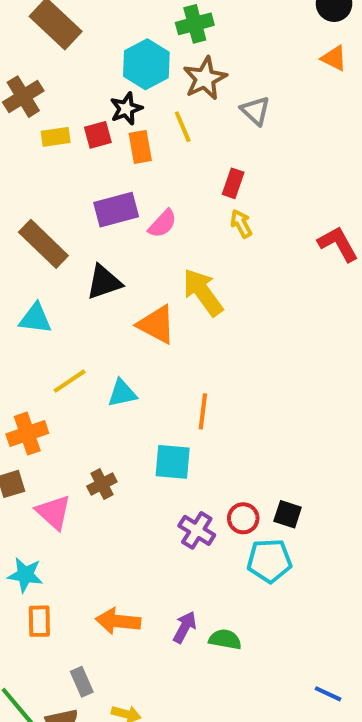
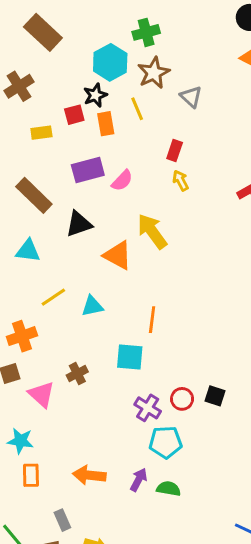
yellow rectangle: (56, 137) -> (41, 133), moved
cyan pentagon: (269, 561) -> (166, 442), moved

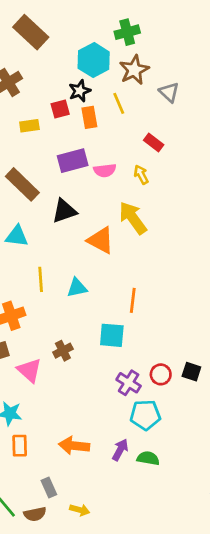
red rectangle: (175, 151) -> (154, 142), turned -72
pink semicircle: (122, 180) -> (105, 170), turned 40
yellow arrow: (181, 180) -> (141, 175), moved
yellow line: (53, 297) -> (41, 279), turned -60

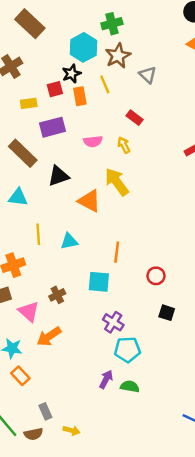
purple rectangle: (73, 161) -> (53, 127), moved
red circle: (161, 374) -> (156, 276), moved
orange rectangle: (20, 446) -> (20, 376), turned -42
orange arrow: (74, 446) -> (49, 336), moved, turned -40

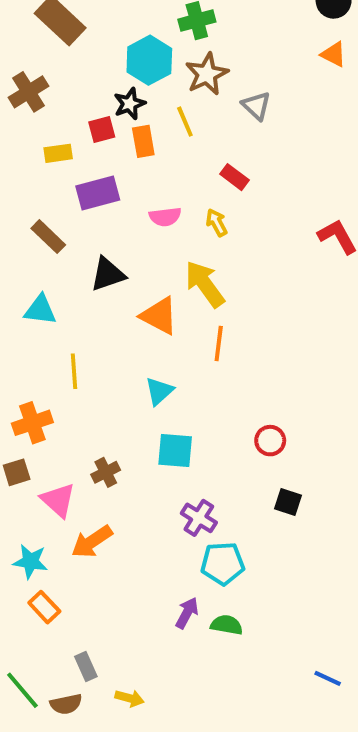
brown rectangle: (23, 153) -> (48, 237), size x0.7
cyan triangle: (69, 241) -> (159, 391), moved, turned -30
orange line: (117, 252) -> (219, 344), moved

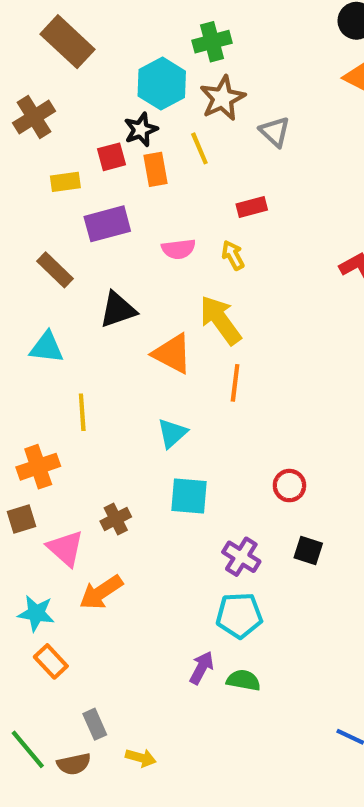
red rectangle: (234, 177) -> (252, 207), turned -52
purple cross: (199, 518) -> (241, 557), moved

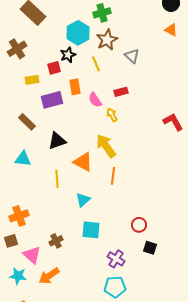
orange rectangle: (155, 169) -> (75, 87), moved
pink semicircle: (179, 249) -> (95, 100), moved, turned 63
yellow line: (82, 412) -> (57, 179), moved
black square: (308, 550) -> (150, 248), moved
cyan star: (36, 613) -> (18, 276), moved

